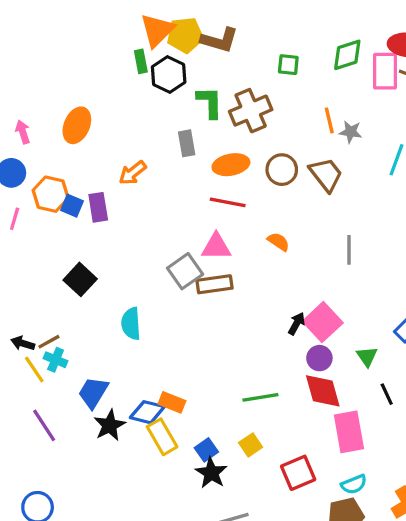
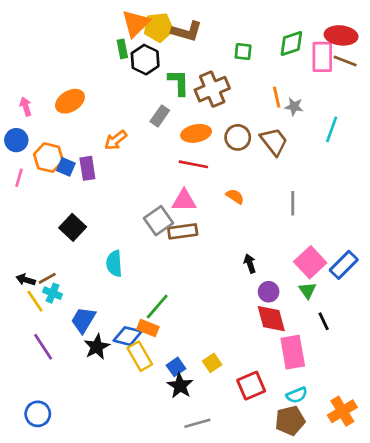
orange ellipse: (77, 125) -> (70, 101), turned 36
gray rectangle: (187, 143) -> (160, 116), turned 45
pink square: (323, 322) -> (310, 262), moved
black arrow: (296, 324) -> (250, 264), turned -48
green line: (260, 397) -> (157, 307), moved, turned -40

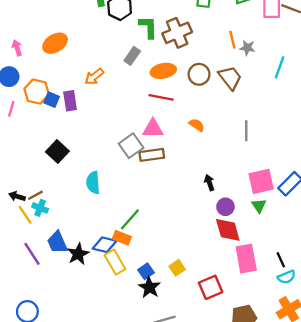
pink square: (310, 262) -> (261, 181), turned 30
blue trapezoid: (83, 320) -> (57, 242), moved, turned -55
black line: (324, 321) -> (281, 260), moved
cyan semicircle: (297, 395) -> (287, 277), moved

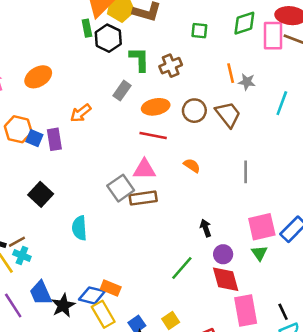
brown cross: (177, 33) -> (171, 66), size x0.7
green line: (130, 219) -> (182, 268), moved

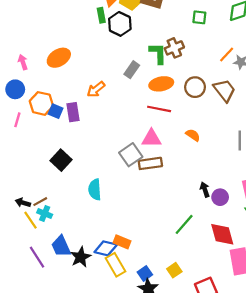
green L-shape: (139, 59) -> (158, 53), moved
orange line: (231, 73) -> (227, 54), turned 56
purple circle: (223, 254) -> (220, 197), moved

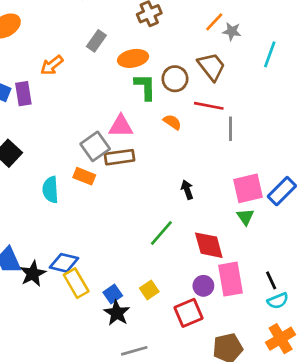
green L-shape: (158, 53) -> (145, 87), moved
brown circle: (195, 87) -> (175, 79), moved
red line: (159, 109) -> (209, 106), moved
purple circle: (220, 197) -> (203, 286), moved
orange rectangle: (122, 242) -> (84, 176), moved

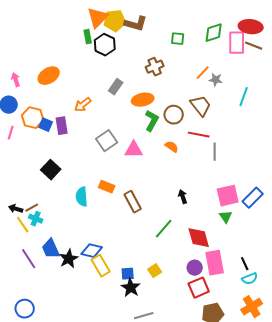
green L-shape: (145, 87) -> (152, 121), turned 30
gray square: (95, 146) -> (107, 141), moved
brown rectangle: (119, 157) -> (133, 202), moved, turned 70
blue square: (113, 294) -> (128, 274), turned 32
red square: (189, 313) -> (199, 288), moved

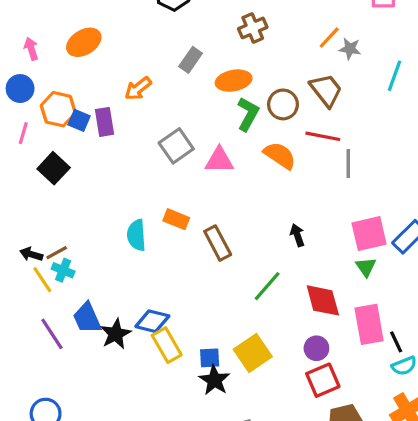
orange semicircle: (172, 147) -> (280, 155), size x1.5
black square: (51, 170) -> (54, 168), moved
pink rectangle: (215, 263) -> (369, 324), moved
yellow square: (155, 271) -> (253, 353), size x1.6

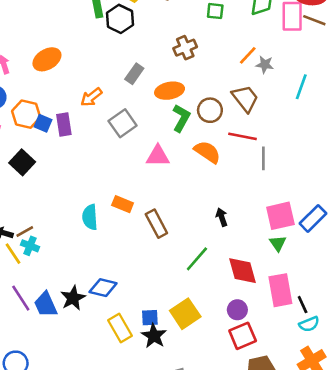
gray square: (176, 146) -> (123, 123), moved
blue trapezoid: (87, 318) -> (46, 305), moved
yellow rectangle: (167, 345) -> (120, 328), moved

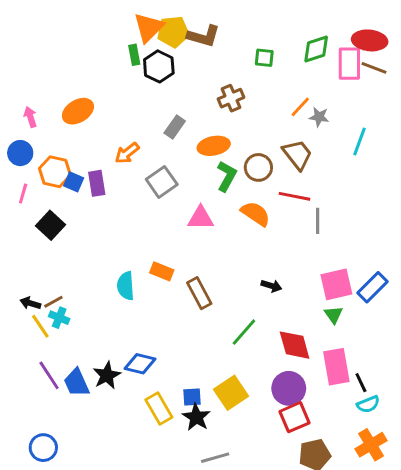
black arrow: (222, 217) -> (271, 286), turned 126
purple circle: (237, 310) -> (289, 388), size x1.5

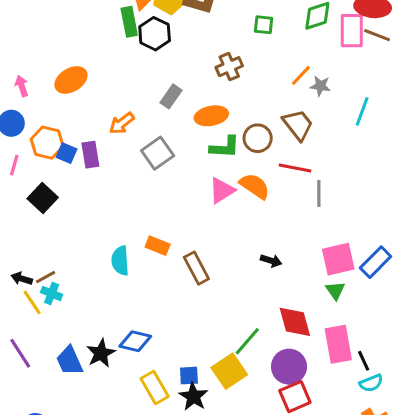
green rectangle: (134, 55) -> (129, 22), size x1.4
green L-shape: (227, 176) -> (225, 147), turned 64
pink triangle: (201, 218) -> (222, 190), moved, turned -32
green line: (244, 332) -> (247, 341), moved
purple line: (49, 375) -> (20, 353), moved

